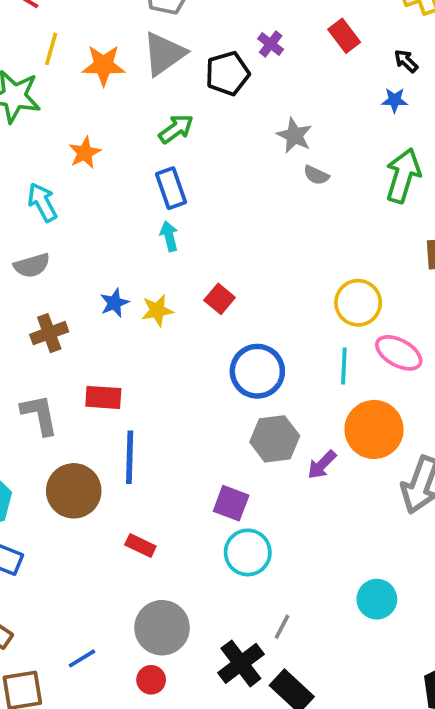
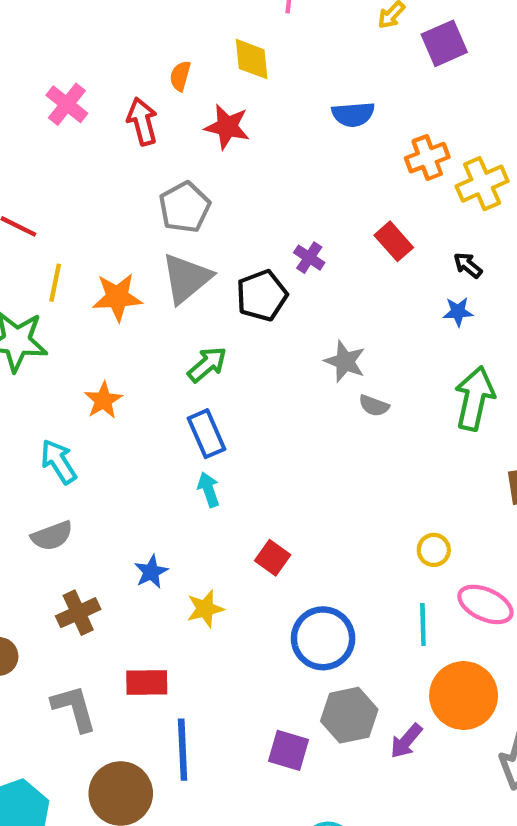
yellow circle: (358, 303) -> (434, 550), size x0.6
yellow star: (157, 310) -> (205, 609), moved
purple square: (231, 503) -> (288, 750), moved

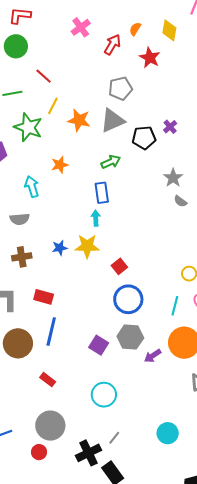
red arrow: (142, 121) -> (112, 45), turned 30
red square: (273, 558) -> (119, 266), moved
yellow star: (205, 609) -> (87, 246), moved, size x1.4

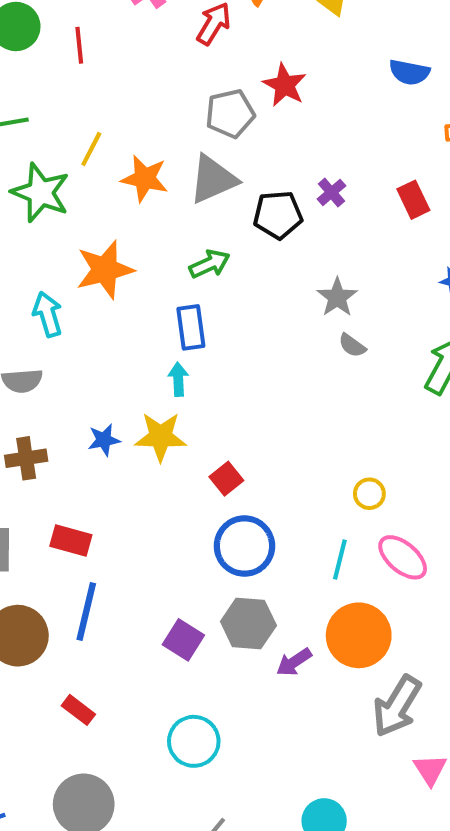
red star: (150, 58) -> (285, 85), moved
red line: (44, 76) -> (79, 45), moved, turned 42
orange star: (60, 165) -> (105, 270), size x1.6

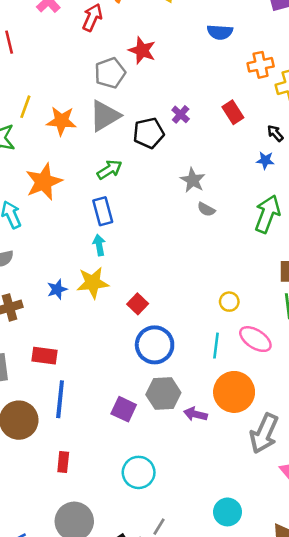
purple arrow: (294, 662) -> (195, 414), turned 55
red rectangle: (78, 710) -> (63, 462), turned 66

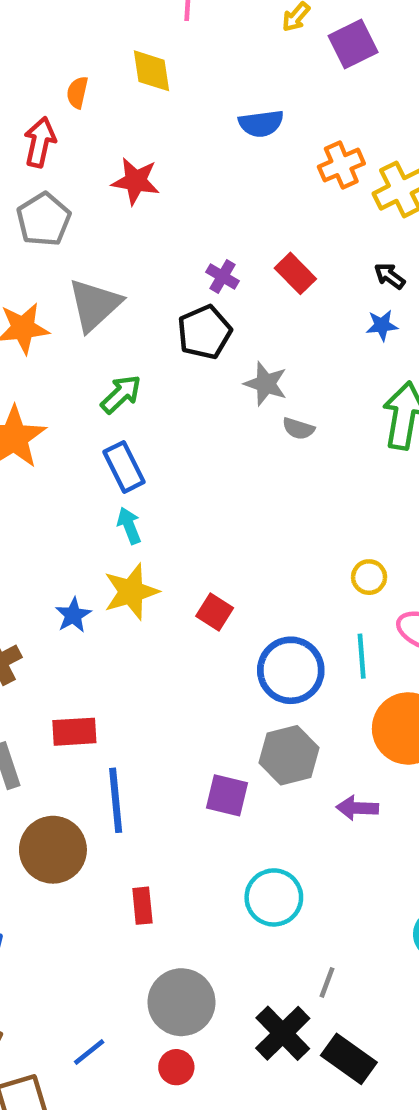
gray pentagon: (110, 73) -> (44, 219), moved
red rectangle: (233, 112) -> (295, 273), moved
black pentagon: (149, 133) -> (204, 332), moved
blue circle: (155, 345) -> (291, 670), moved
purple arrow: (195, 414) -> (357, 808), moved

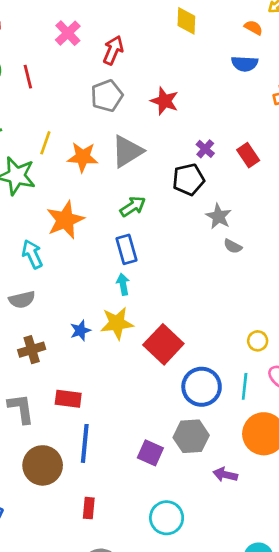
orange semicircle: (77, 92) -> (253, 28), moved, turned 96
red star: (136, 181) -> (165, 101), moved
red square: (215, 612) -> (163, 344), size x1.8

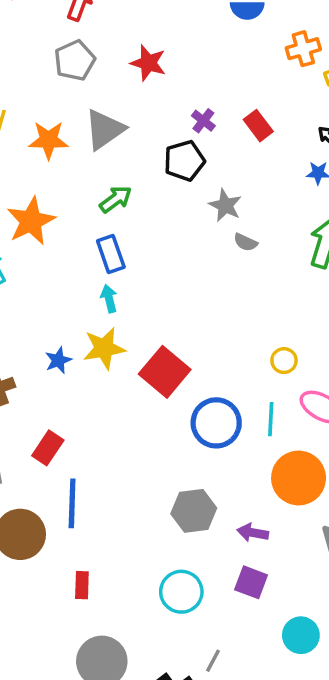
red rectangle: (68, 399) -> (48, 448), turned -60
gray hexagon: (191, 436) -> (194, 511), moved
purple square: (150, 453) -> (251, 582), moved

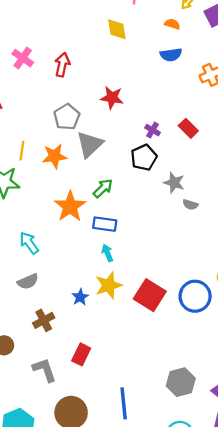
gray pentagon: (75, 60) -> (67, 117), moved
orange star: (31, 221) -> (70, 206), moved
blue rectangle: (111, 254) -> (105, 224), turned -55
blue circle: (216, 423) -> (195, 296), moved
blue line: (72, 503) -> (124, 403), moved

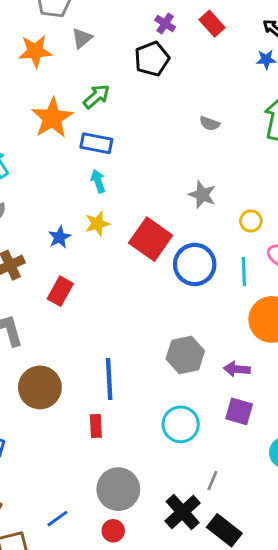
gray triangle: (90, 144) -> (82, 38), size x0.6
gray star: (174, 183) -> (202, 195), moved
yellow star: (109, 285) -> (97, 224), size x0.7
blue circle: (195, 296) -> (195, 264), moved
red rectangle: (81, 354) -> (60, 291), moved

